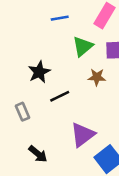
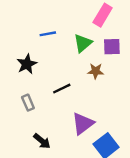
blue line: (60, 18) -> (48, 34), moved
black star: (39, 72) -> (27, 64), moved

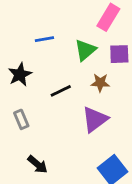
black line: (62, 89) -> (61, 91), moved
purple triangle: (83, 124) -> (95, 119), moved

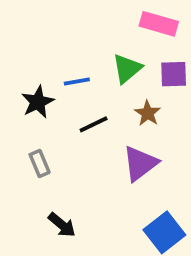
pink rectangle: (108, 17) -> (159, 24), turned 75
blue line: (44, 39) -> (77, 82), moved
brown star: (100, 83) -> (148, 113), turned 30

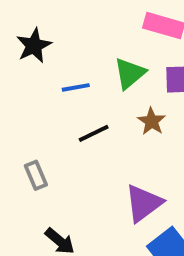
black star: (38, 102) -> (34, 46), moved
purple triangle: (140, 163) -> (144, 203), moved

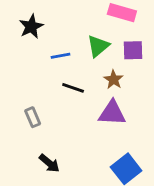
black line: (94, 133) -> (73, 88), turned 45
purple triangle: (144, 203) -> (112, 113), moved, turned 40

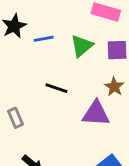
blue line: (61, 56) -> (44, 39), moved
brown star: (114, 80) -> (114, 87), moved

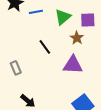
brown star: (114, 87) -> (77, 38), moved
black line: (56, 88) -> (45, 47), turned 35

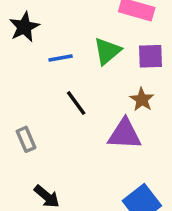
blue line: (36, 12) -> (61, 58), moved
brown star: (77, 38) -> (142, 100), moved

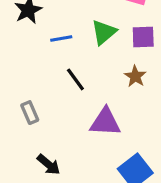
purple triangle: (125, 134) -> (105, 122), moved

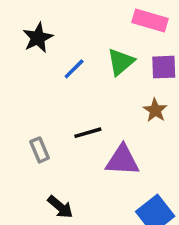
blue line: (61, 39) -> (74, 69), turned -35
black line: (75, 79) -> (88, 133), moved, turned -70

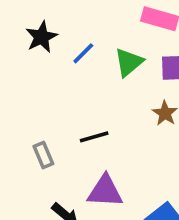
blue line: (74, 69) -> (83, 53), moved
purple triangle: (122, 160) -> (105, 191), moved

